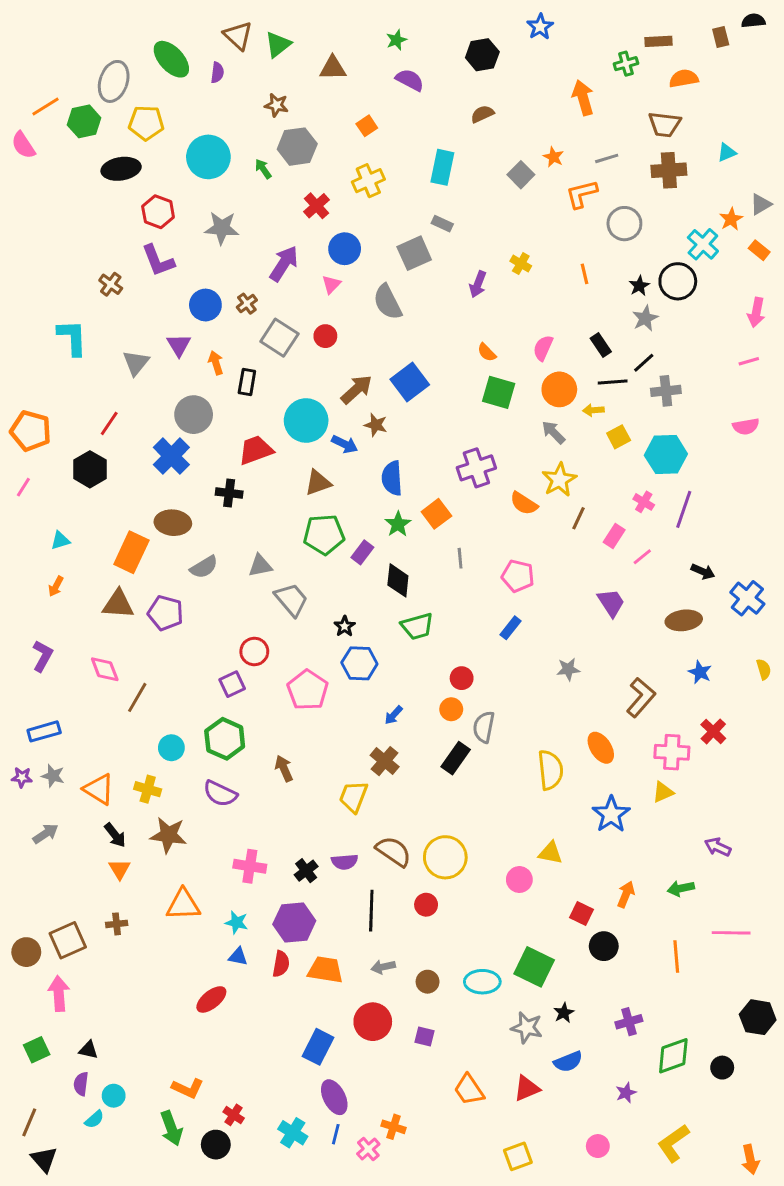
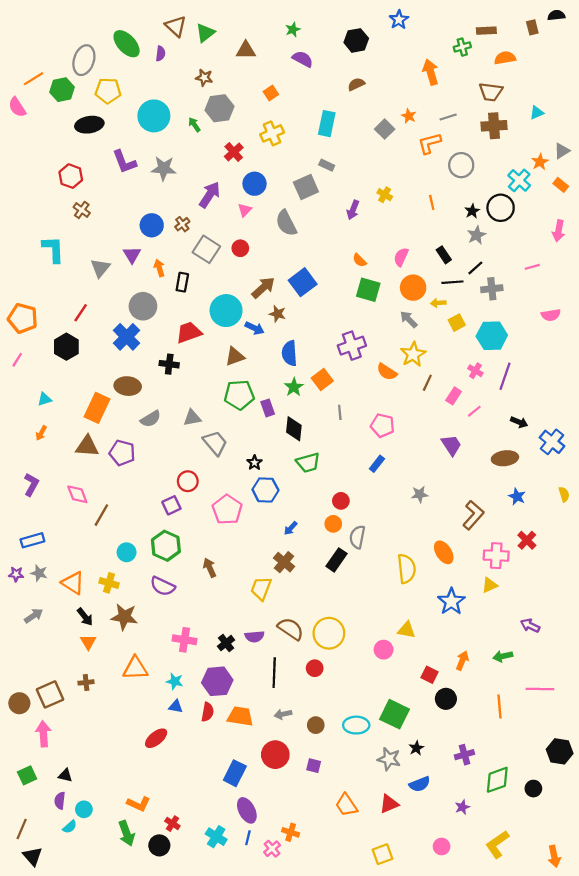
red hexagon: (158, 212) -> (71, 176), moved
purple L-shape: (158, 261) -> (124, 162), moved
pink line: (749, 361) -> (532, 267), moved
purple rectangle: (362, 552) -> (268, 408), turned -56

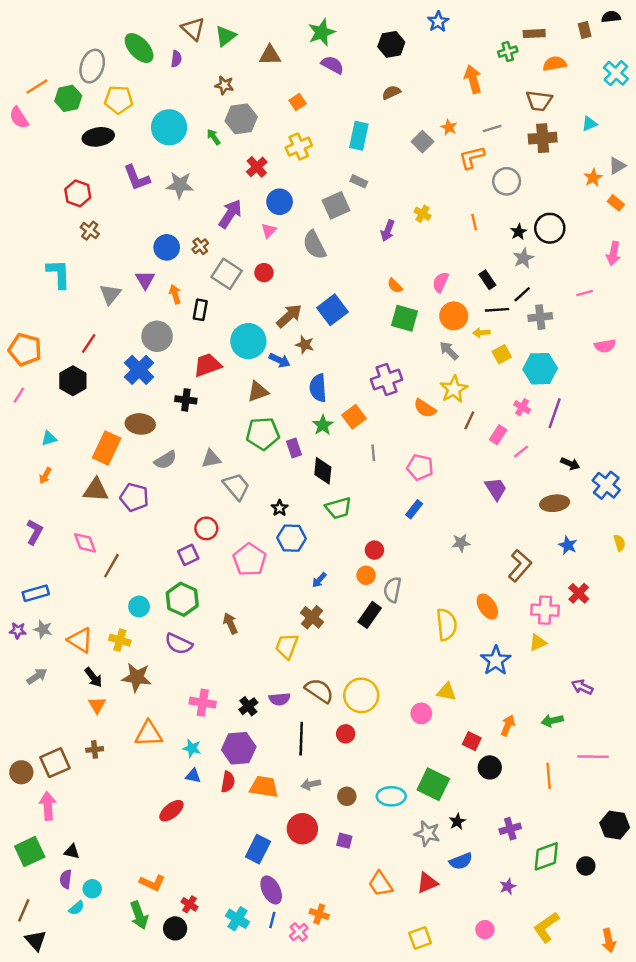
green star: (293, 30) -> (322, 32), size x1.6
cyan cross: (519, 180) -> (616, 73), moved
green square: (27, 775) -> (30, 852), size x1.4

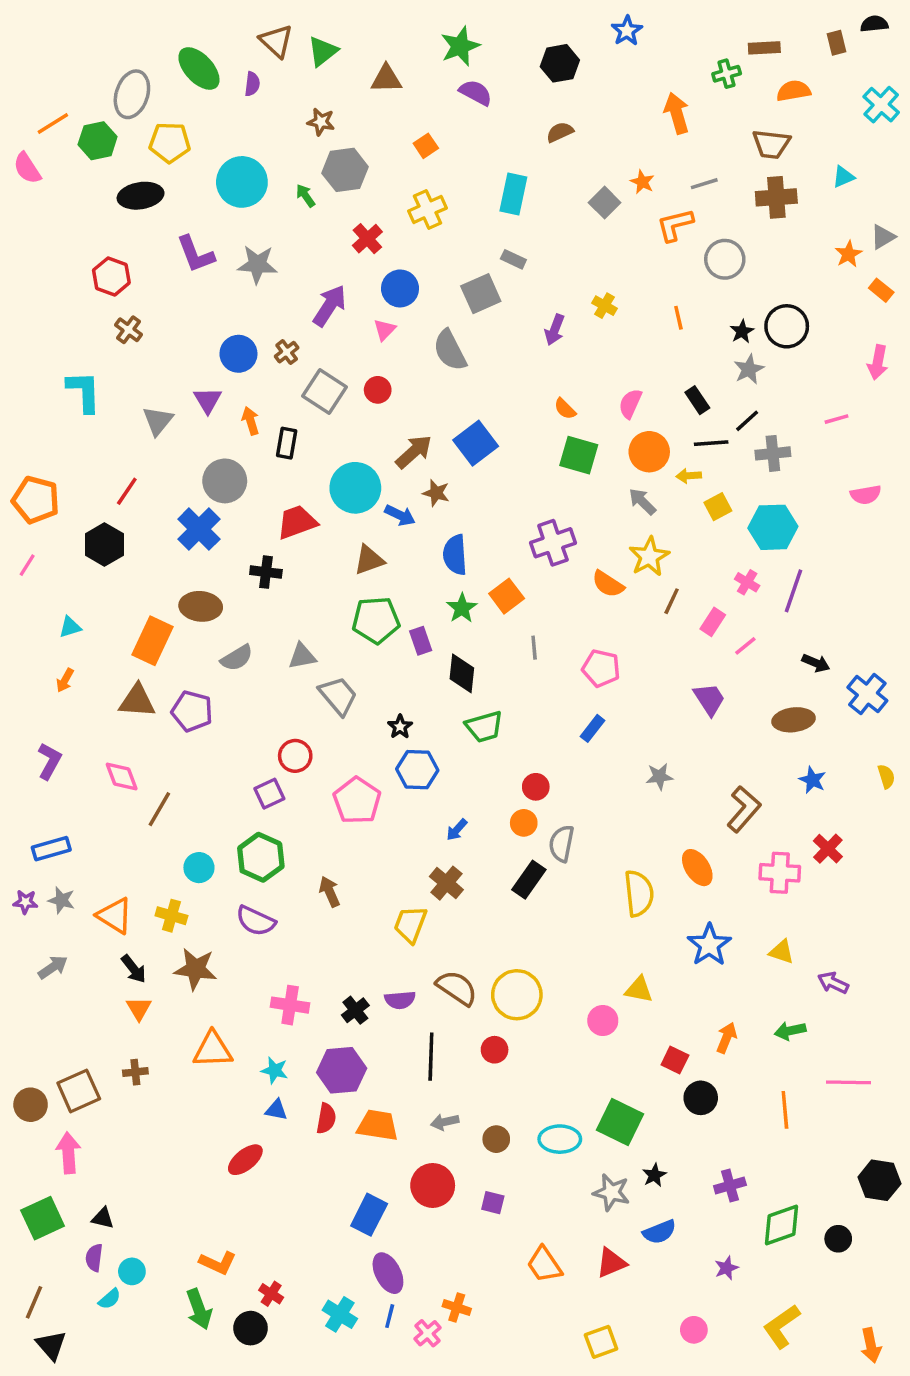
yellow triangle: (538, 643) -> (781, 952), moved, turned 42

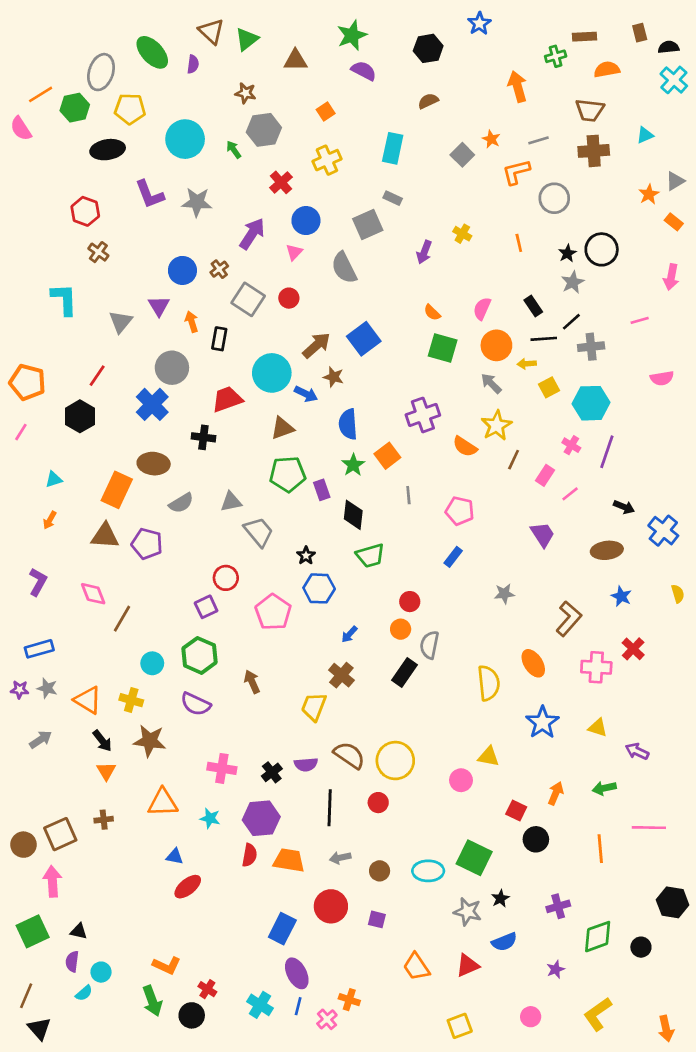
black semicircle: (874, 24) -> (669, 47), moved
blue triangle: (276, 1110) -> (175, 856), moved

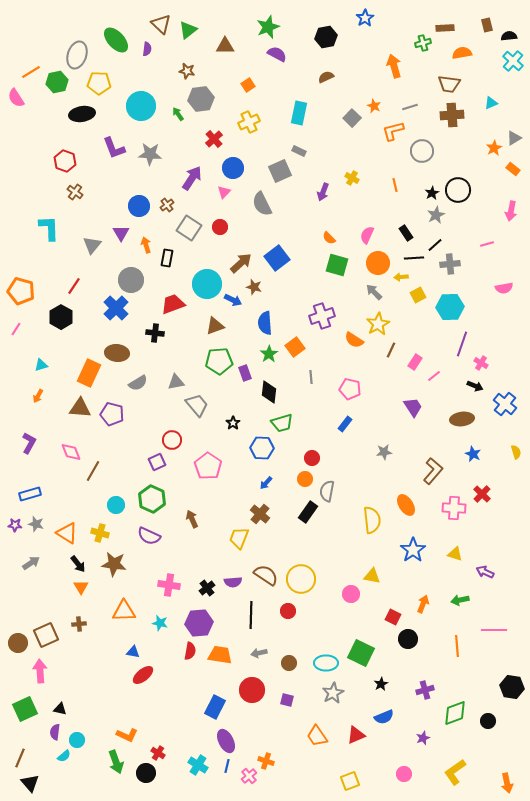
pink cross: (571, 445) -> (481, 363), moved
blue hexagon: (319, 588) -> (262, 448), moved
gray star: (468, 912) -> (333, 693), moved, turned 30

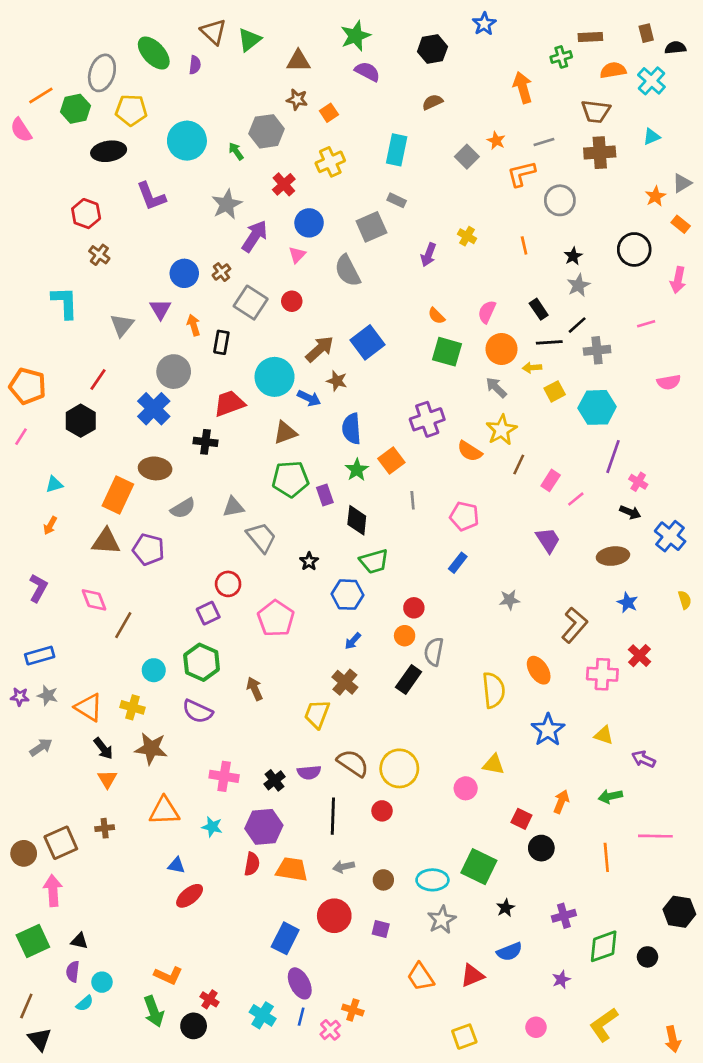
cyan cross: (513, 61) -> (651, 81), moved
brown star: (187, 71) -> (297, 99), moved
gray star: (150, 154) -> (227, 204), moved, turned -30
black circle: (458, 190) -> (634, 249), moved

